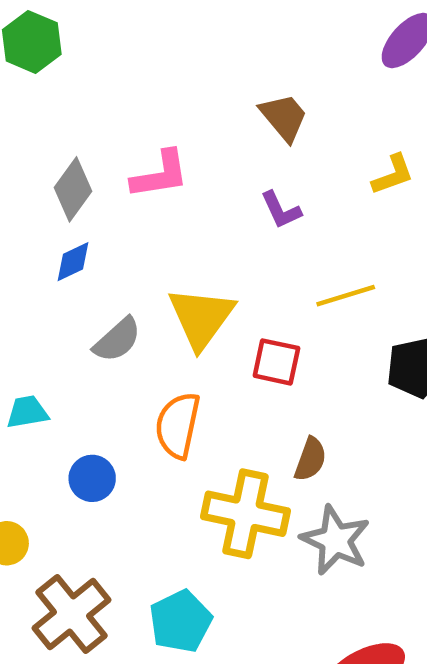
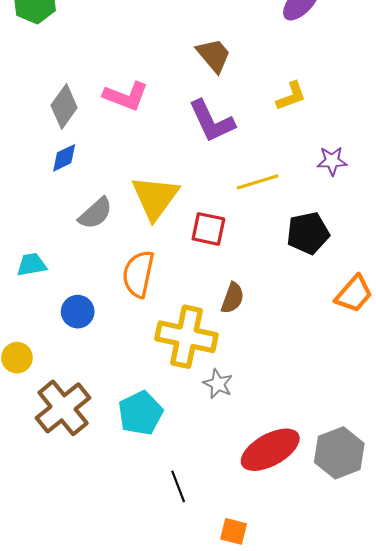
pink L-shape: (160, 175) -> (126, 96), turned 30
purple L-shape: (281, 210) -> (212, 121), size x1.6
gray star: (335, 540) -> (218, 384), moved, size x0.6

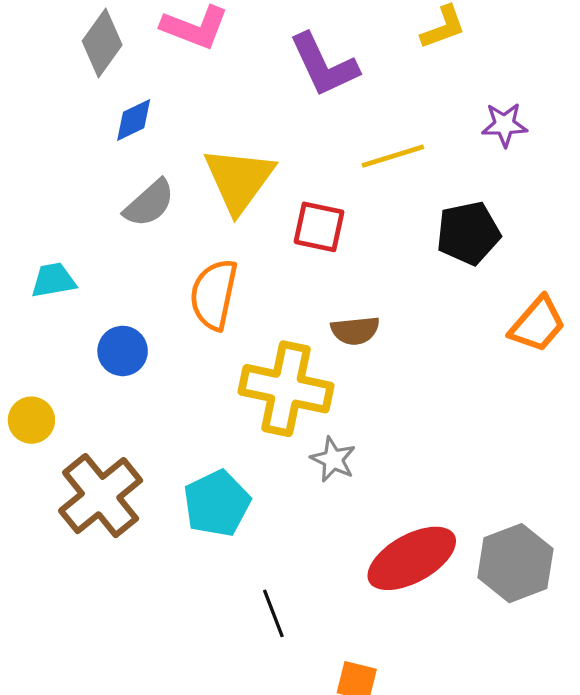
blue diamond: (64, 158) -> (134, 120), moved
brown semicircle: (233, 298) -> (355, 331), turned 64

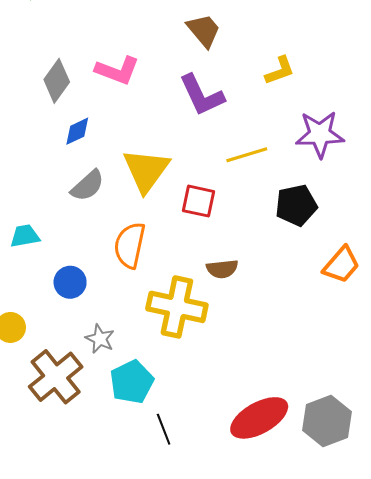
purple star: (504, 125) -> (320, 134), size x1.6
gray star: (333, 459) -> (100, 339), moved
black line: (273, 613) -> (164, 429), moved

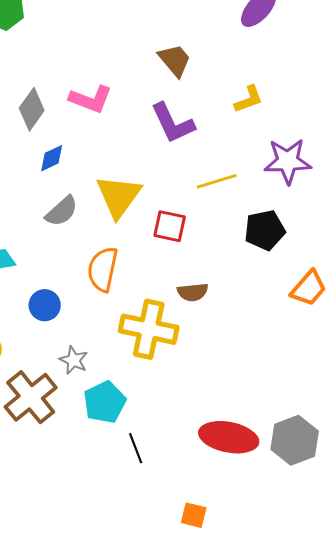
red ellipse: (259, 418) -> (229, 437), turned 40

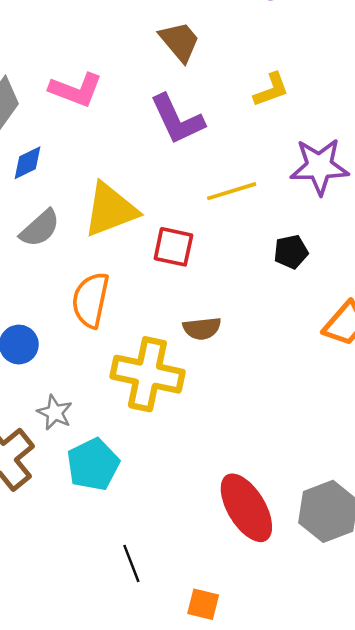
yellow triangle: (119, 196) -> (110, 210), turned 33
black pentagon: (265, 230) -> (291, 252), size x0.7
red ellipse: (229, 437) -> (246, 508), turned 48
black line: (136, 448) -> (131, 563), moved

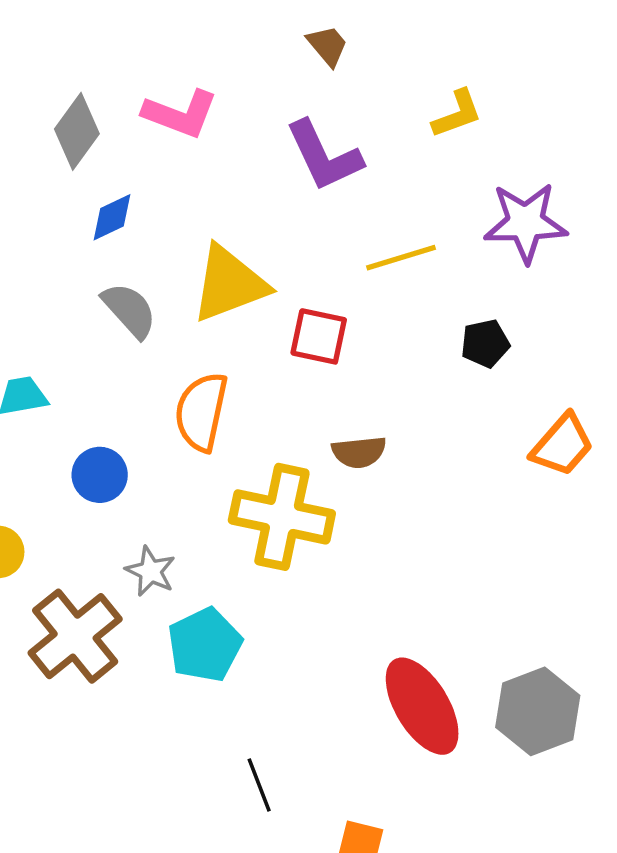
brown trapezoid: (180, 41) -> (327, 46), size x0.7
gray semicircle: (40, 228) -> (129, 310), turned -90

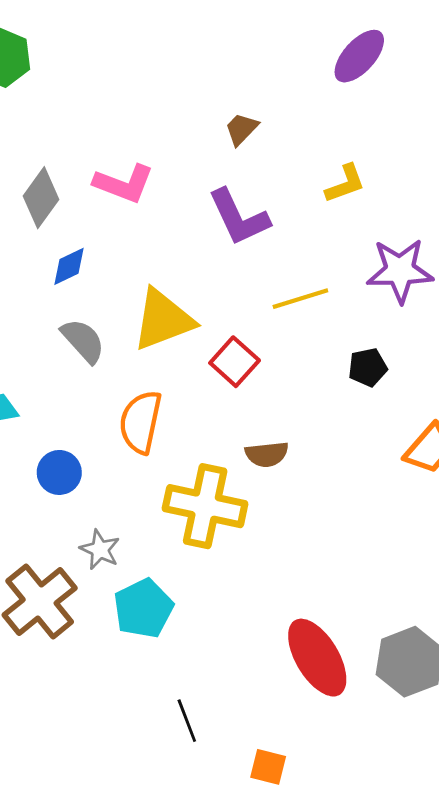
brown trapezoid: (327, 46) -> (242, 129), turned -96
red square: (319, 336) -> (235, 362), turned 30

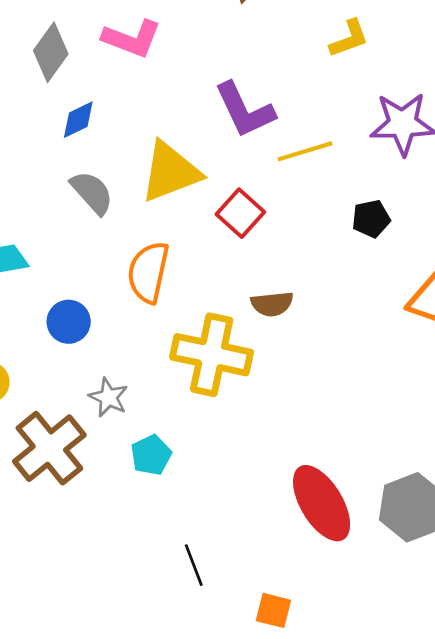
purple L-shape: (239, 217) -> (245, 110), moved
cyan pentagon: (143, 608) -> (151, 455), size x0.7

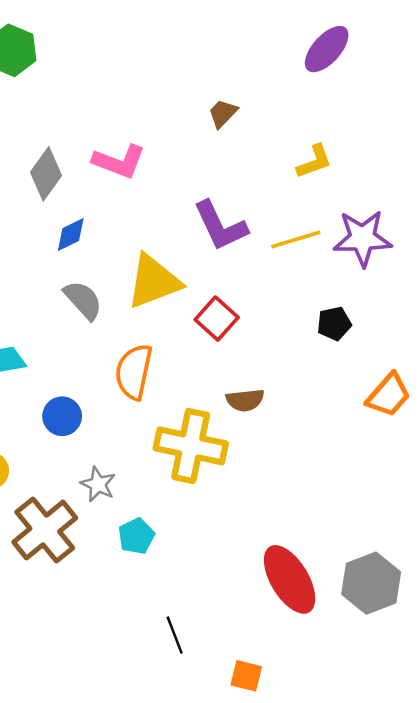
yellow line: (305, 151) -> (296, 239), moved

